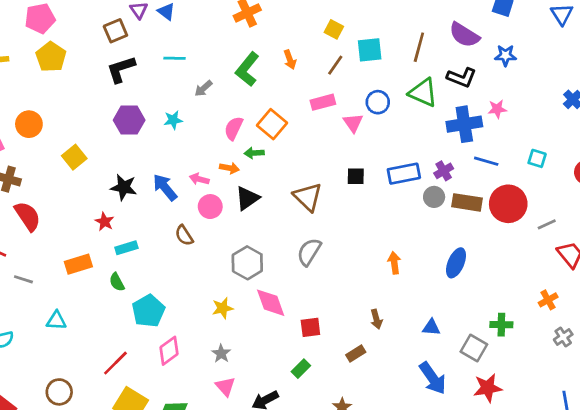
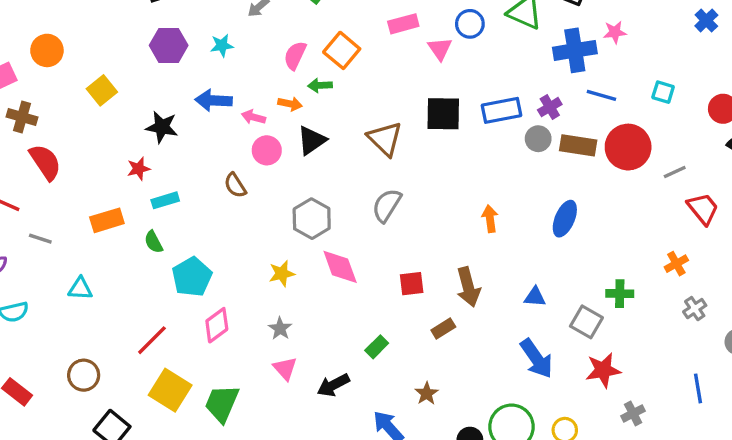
black square: (356, 176) -> (443, 114), size x1.6
blue arrow: (165, 187) -> (213, 100), moved, turned -48
red star: (104, 222) -> (139, 169), turned 30
brown arrow: (376, 319) -> (468, 287), size x1.6
red square: (310, 327) -> (412, 284), moved

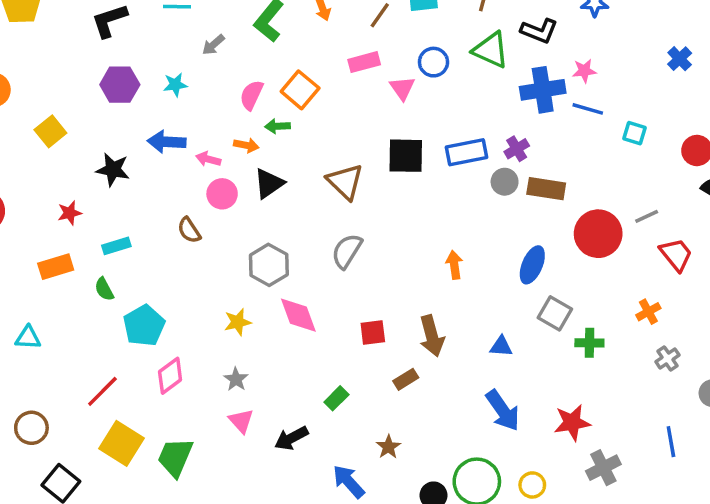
blue line: (601, 95) -> (588, 109), moved
red circle: (628, 147) -> (598, 234), moved
red star: (139, 169) -> (70, 213), moved
gray square: (586, 322) -> (555, 313), moved
gray cross: (633, 413) -> (603, 468), size x1.4

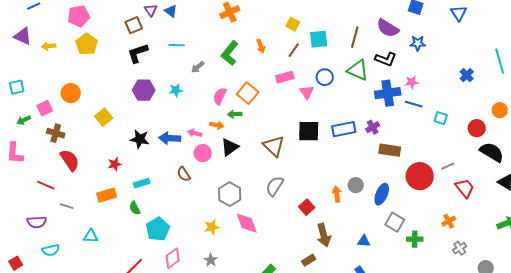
blue arrow: (167, 142) -> (170, 138), moved
gray circle: (505, 182) -> (356, 185), moved
red square: (373, 332) -> (307, 207), moved, turned -35

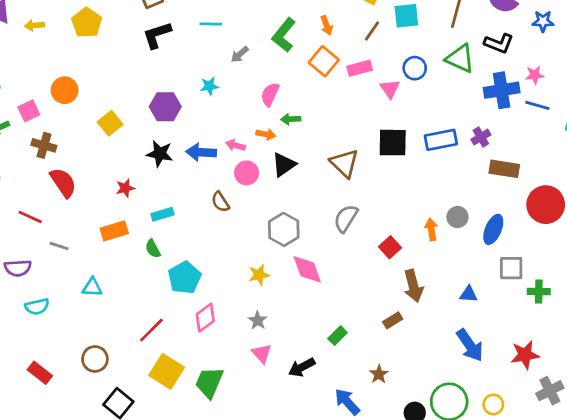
purple hexagon: (144, 90) -> (165, 107), moved
orange square: (248, 93) -> (324, 61), moved
gray square: (395, 222) -> (511, 268), turned -30

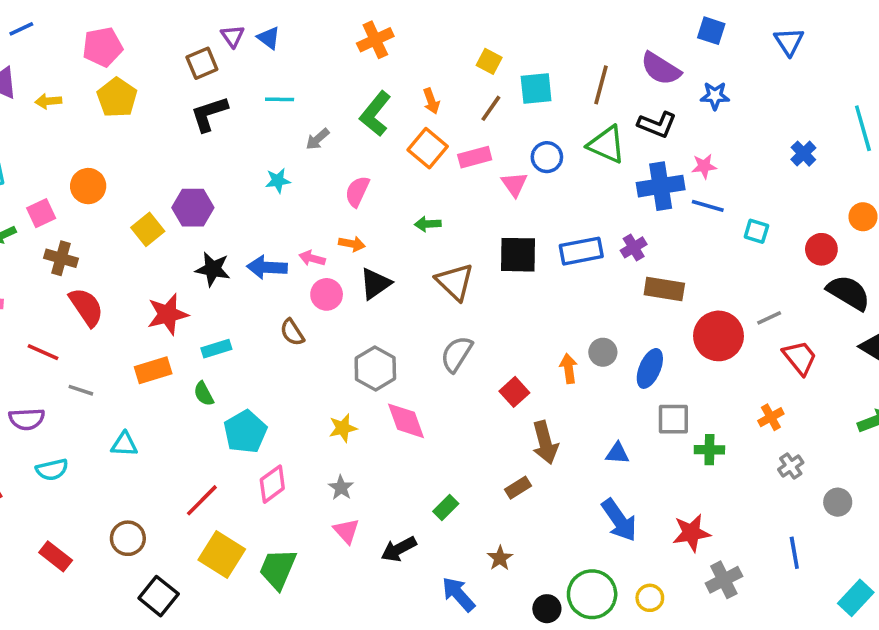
purple hexagon: (165, 107) -> (193, 208), moved
green arrow: (291, 119) -> (428, 224), moved
red star: (125, 188) -> (168, 314), size x1.6

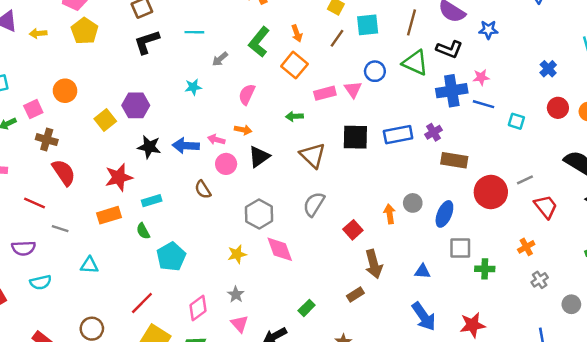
pink rectangle: (475, 157) -> (325, 93), moved
red circle: (821, 249) -> (558, 108), moved
pink diamond: (272, 484) -> (198, 308), moved

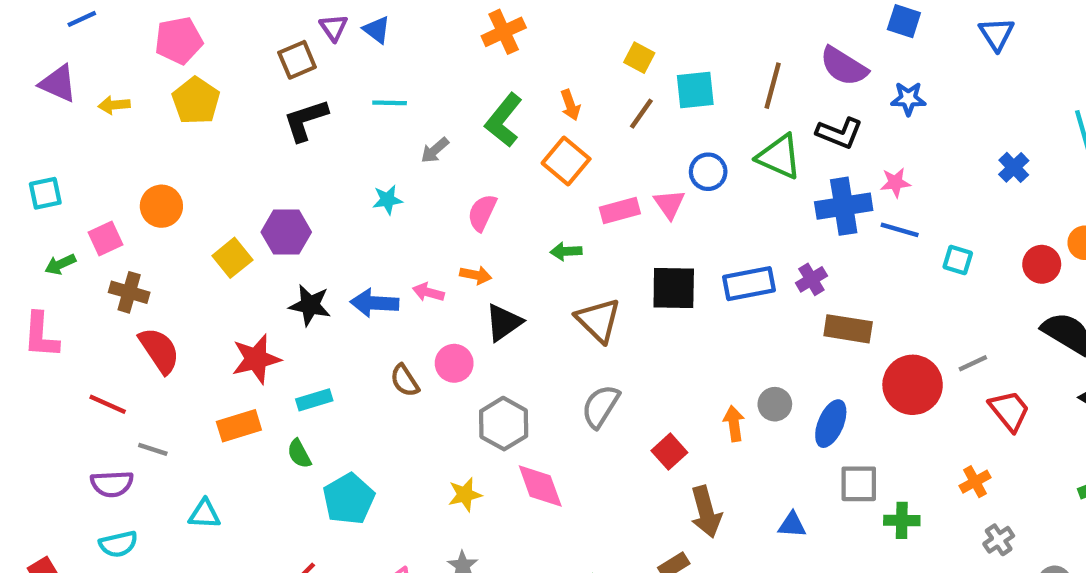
red circle: (558, 108) -> (1042, 264), moved
pink circle: (226, 164) -> (454, 363), moved
purple semicircle: (24, 248) -> (112, 484), moved

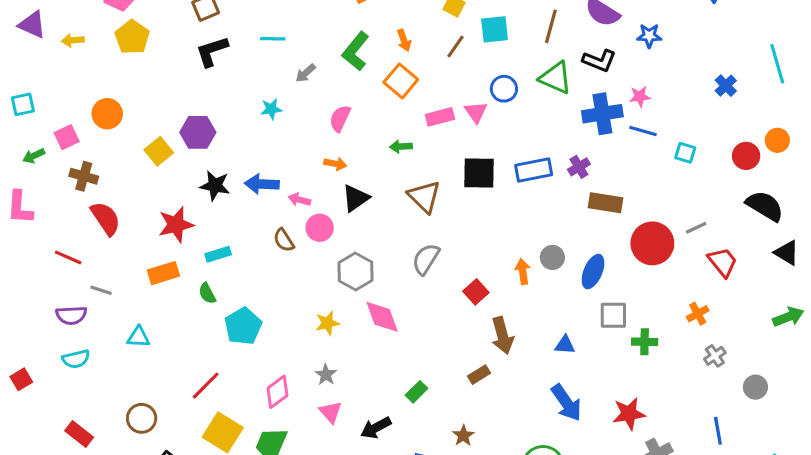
pink arrow: (428, 292) -> (299, 200), moved

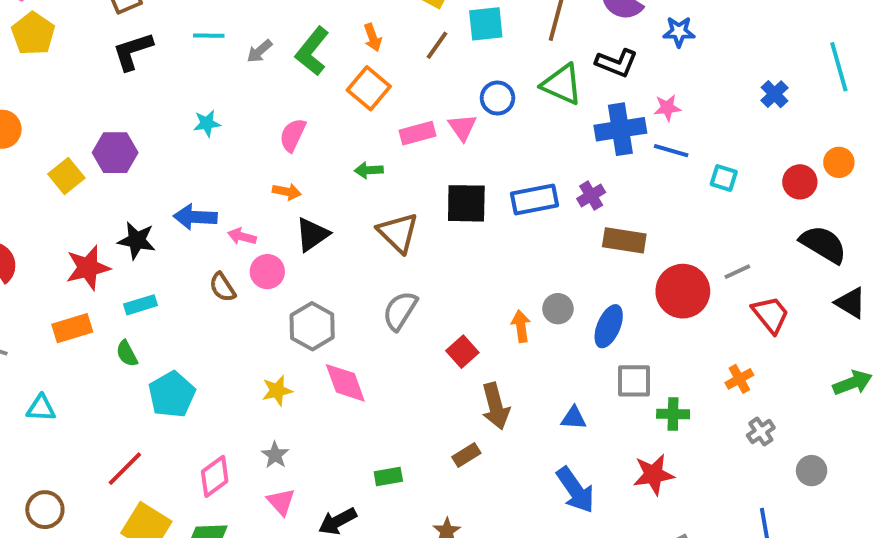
gray arrow: (306, 73) -> (260, 51), moved
black star: (215, 186) -> (137, 240), moved
green rectangle: (416, 392) -> (388, 476), turned 35
red star: (629, 414) -> (654, 474), moved

